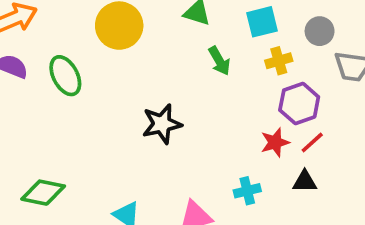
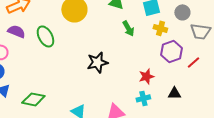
yellow cross: (279, 61) -> (160, 28), turned 32
red star: (275, 142) -> (146, 76), moved
red line: (312, 142) -> (193, 62), moved

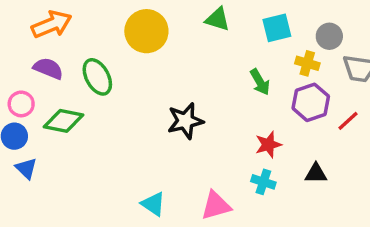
green arrow: (128, 28) -> (260, 82), moved
yellow cross: (160, 28) -> (307, 63), moved
cyan cross: (143, 98) -> (263, 182), turned 32
green diamond: (33, 99) -> (63, 121), moved

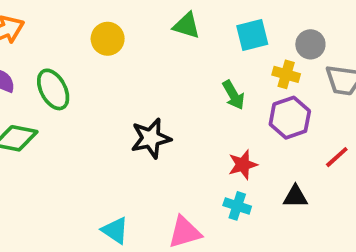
yellow circle: (146, 31) -> (108, 39), size x0.7
red line: (348, 121) -> (337, 157), moved

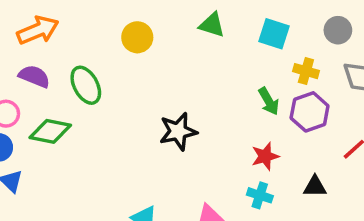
cyan square: (252, 35) -> (274, 34), turned 32
gray circle: (310, 44) -> (338, 30), moved
green arrow: (233, 95) -> (269, 101), moved

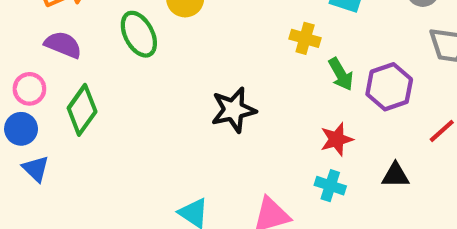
yellow cross: (306, 71) -> (305, 38), moved
green ellipse: (86, 85) -> (139, 34), moved
green diamond: (50, 131) -> (82, 110), turned -66

